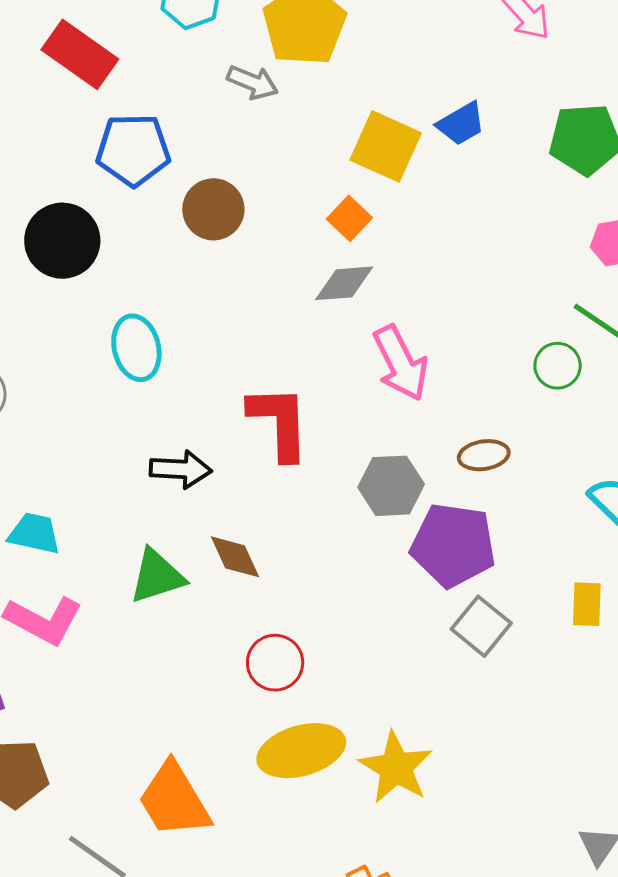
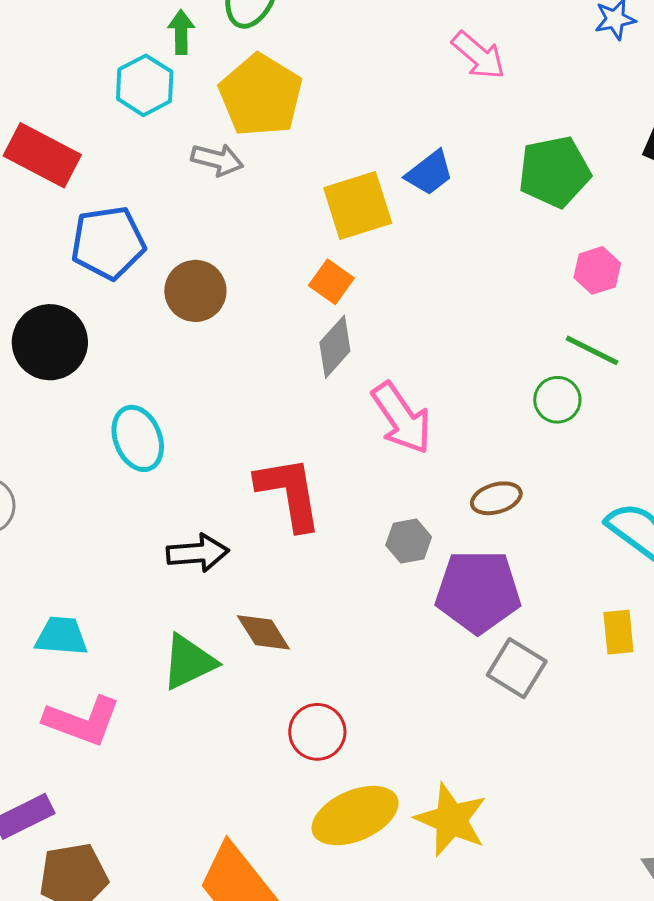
yellow square: (386, 146) -> (358, 205), turned -34
gray diamond: (344, 283) -> (335, 347), turned -36
gray hexagon: (391, 486) -> (409, 541), size x0.7

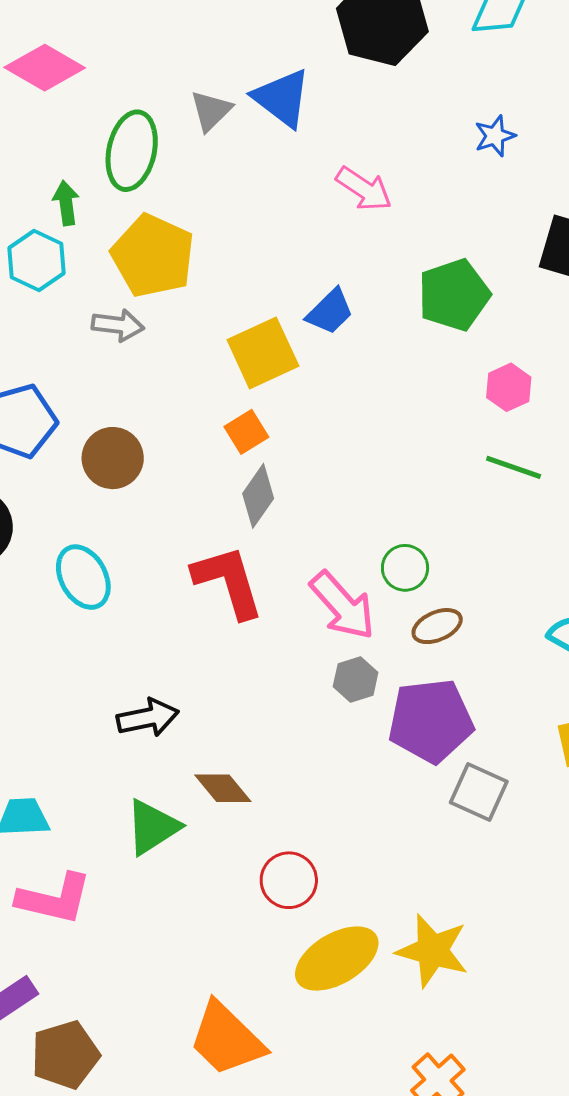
orange square: (331, 282) -> (246, 432), turned 30
green circle: (557, 400) -> (405, 568), moved
pink arrow: (402, 418) -> (342, 606), moved
cyan ellipse: (138, 438) -> (83, 577), moved
red L-shape: (289, 493) -> (228, 582), moved

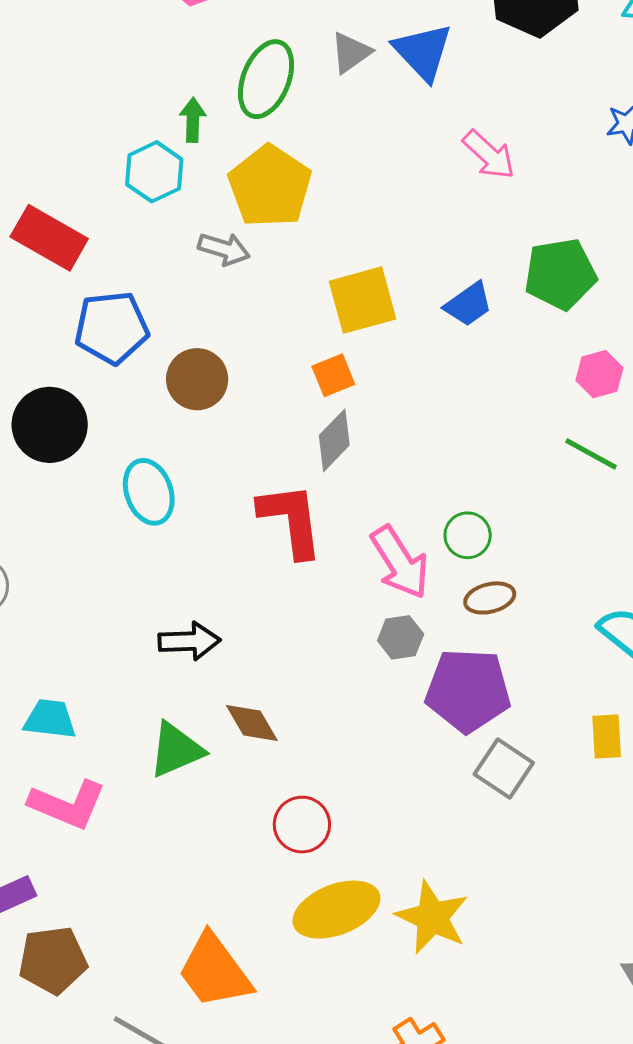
blue trapezoid: (330, 312) -> (468, 304), moved

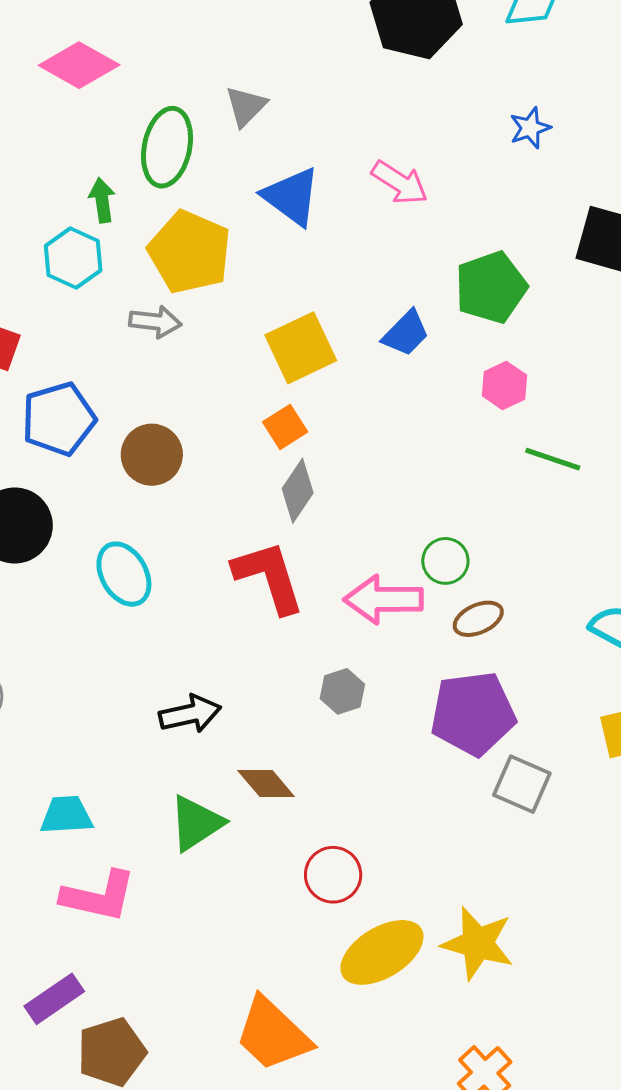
blue triangle: (423, 52) -> (292, 197), moved
pink hexagon: (599, 374) -> (504, 385), moved
pink arrow: (400, 562) -> (383, 599), turned 132
gray hexagon: (401, 637) -> (342, 691), moved

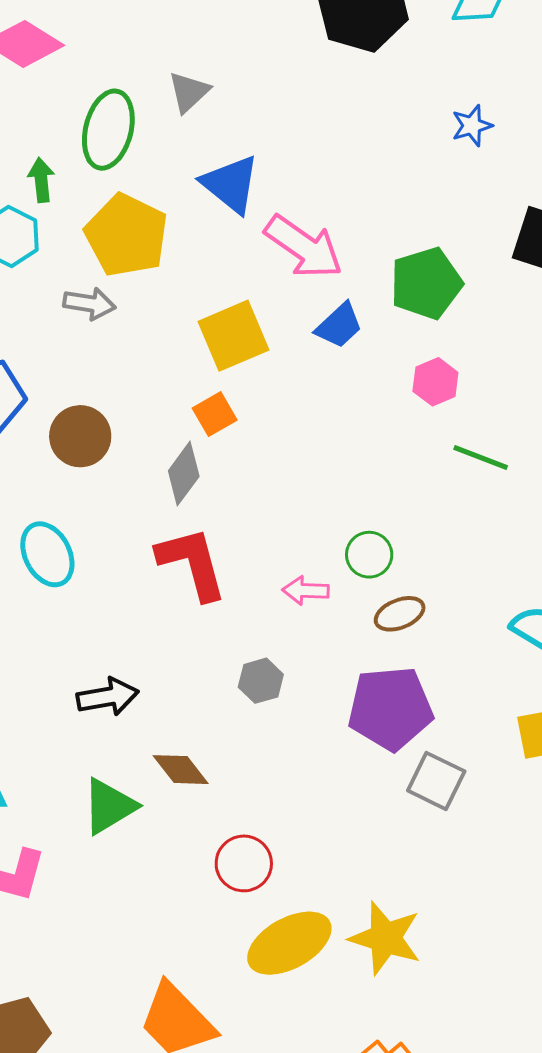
pink arrow: (400, 183) -> (304, 247), moved, size x1.4
gray diamond: (298, 491) -> (184, 474), moved
pink arrow: (383, 599) -> (306, 591), size x0.6

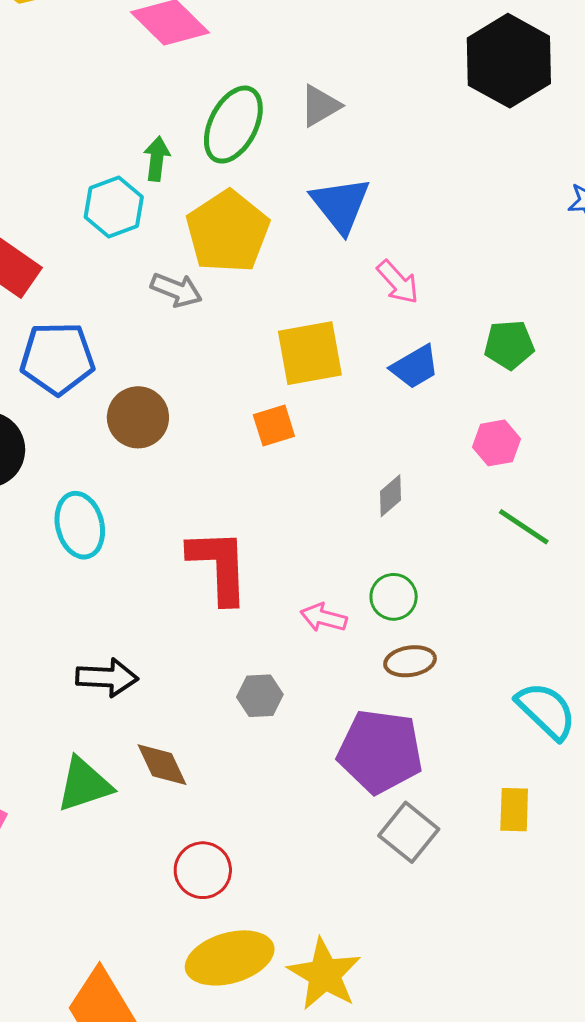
pink arrow: (304, 247) -> (398, 282), size x0.6
green pentagon: (426, 283) -> (509, 345), size x0.7
gray diamond: (184, 474) -> (390, 496), moved, size x0.7

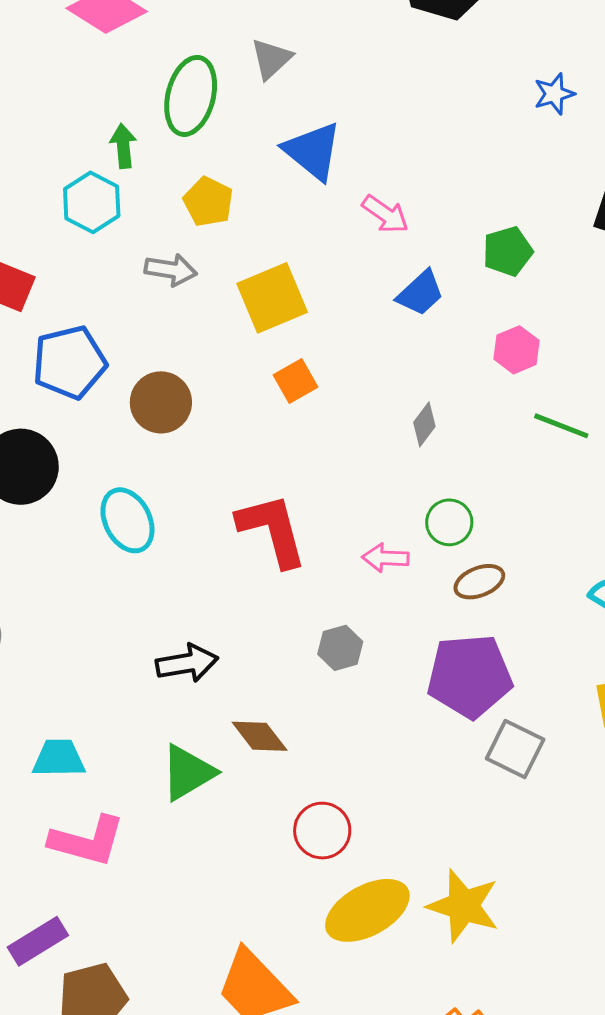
yellow pentagon: (228, 232) -> (208, 202), size x0.6
yellow square: (310, 353) -> (272, 298), moved

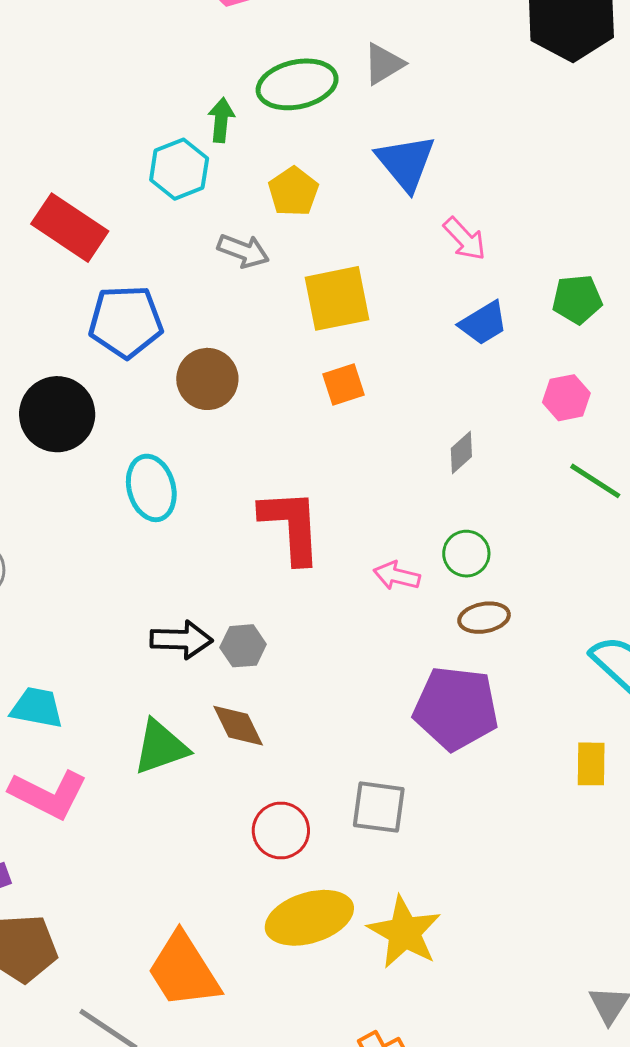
green ellipse: (191, 96) -> (297, 84), turned 52
gray hexagon: (340, 648) -> (243, 646), moved
gray square: (515, 749) -> (379, 807), moved, turned -30

